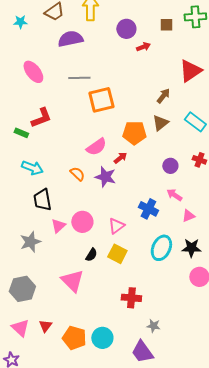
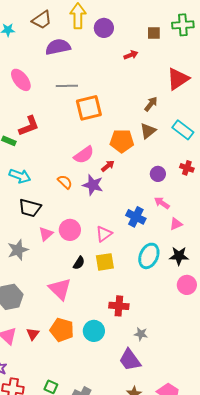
purple circle: (126, 29) -> (104, 28), moved
black trapezoid: (42, 200) -> (30, 208), turned -65
yellow square: (117, 254) -> (105, 262), turned -36
orange pentagon: (74, 338) -> (62, 330), moved
cyan circle: (102, 338) -> (94, 331), moved

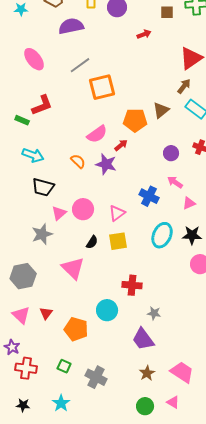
gray line: (67, 86) -> (80, 65), turned -35
brown arrow: (151, 104) -> (184, 86), moved
gray star: (18, 250) -> (42, 234), moved
orange pentagon: (62, 330) -> (76, 329), moved

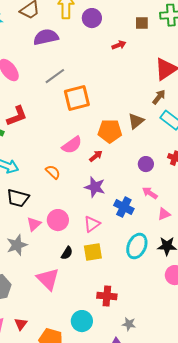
purple star: (106, 164) -> (95, 187), moved

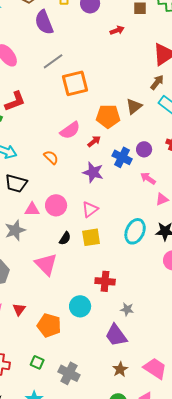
purple semicircle: (46, 37) -> (44, 22), turned -100
blue cross: (124, 207) -> (122, 157), moved
pink triangle: (34, 224) -> (32, 209), turned 42

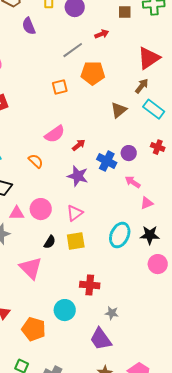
purple semicircle: (44, 22) -> (29, 26), size x0.7
gray line: (53, 61) -> (73, 50), moved
orange square: (75, 83) -> (60, 87), size x0.6
orange pentagon: (108, 116) -> (93, 73), moved

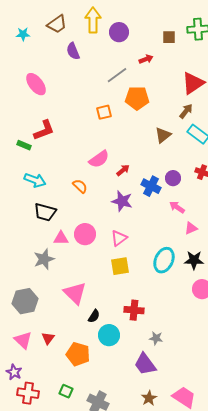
black semicircle: (50, 242) -> (94, 316), moved

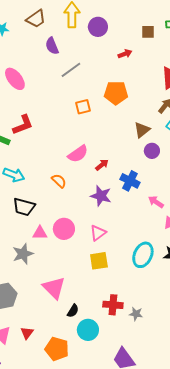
gray line: (117, 75) -> (71, 70), moved
purple circle: (173, 178) -> (152, 151), moved
gray star: (156, 338) -> (136, 314), moved

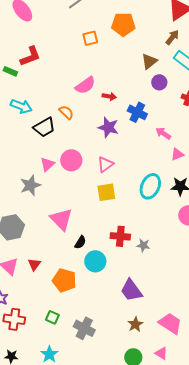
red arrow: (102, 165) -> (109, 96), turned 48
black trapezoid: (24, 207) -> (44, 127), moved, turned -45
pink triangle: (40, 233) -> (47, 164), turned -42

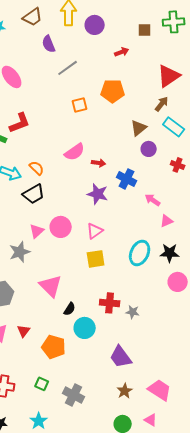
orange semicircle: (66, 112) -> (37, 168), moved

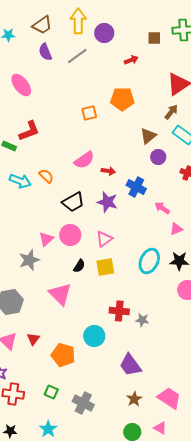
purple semicircle: (49, 44) -> (45, 52), moved
gray line: (68, 68) -> (77, 56), moved
black trapezoid: (34, 194) -> (73, 202), moved
black semicircle: (70, 309) -> (79, 266), moved

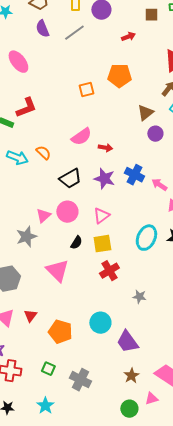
blue cross: (136, 187) -> (134, 175), moved
red cross: (119, 311) -> (109, 271), moved, turned -36
cyan circle: (94, 336) -> (100, 323), moved
pink triangle: (160, 428) -> (151, 399), moved, turned -48

